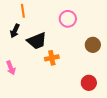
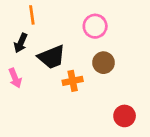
brown circle: (93, 45) -> (103, 63), moved
pink arrow: (11, 68) -> (15, 78), moved

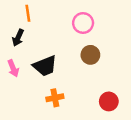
black trapezoid: (52, 57) -> (45, 66), moved
orange cross: (73, 81) -> (55, 98), moved

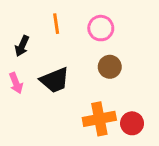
orange line: (28, 13) -> (56, 24), moved
orange cross: (55, 98) -> (99, 119), moved, size x1.5

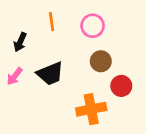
pink arrow: (16, 83) -> (15, 76), turned 60
red circle: (132, 123) -> (121, 86), moved

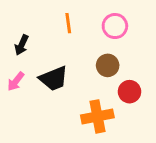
orange line: (52, 22) -> (68, 23), moved
pink circle: (93, 26) -> (115, 26), moved

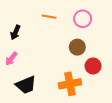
orange line: (68, 23) -> (49, 17), turned -72
black trapezoid: (54, 79) -> (26, 85), moved

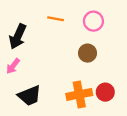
black arrow: (15, 32) -> (18, 36), size x1.5
red circle: (93, 66) -> (105, 92), moved

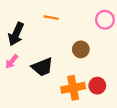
pink circle: (93, 21) -> (105, 20), moved
black trapezoid: (30, 96) -> (42, 67), moved

